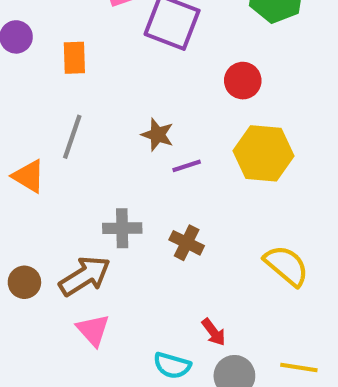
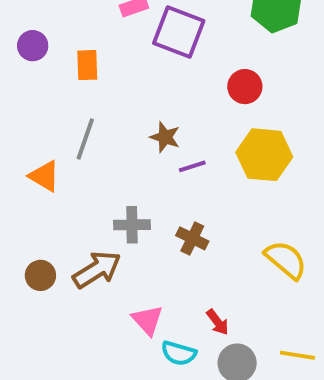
pink triangle: (93, 330) -> (148, 320), moved

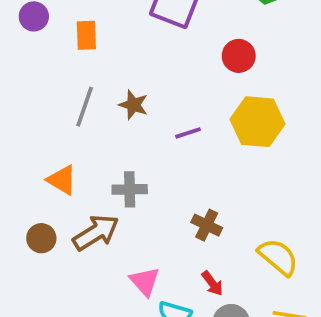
brown star: (165, 137) -> (133, 105), moved
orange triangle: (44, 176) -> (62, 180), moved
brown cross: (192, 238) -> (207, 225), moved
yellow semicircle: (286, 260) -> (278, 257), moved

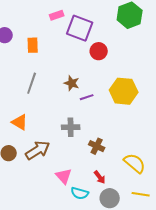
red circle: (239, 56) -> (99, 51), moved
brown star: (133, 105) -> (72, 83), moved
gray cross: (130, 189) -> (71, 127), moved

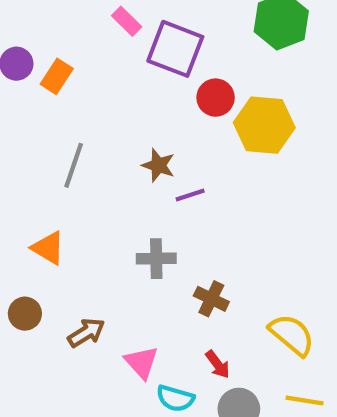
pink rectangle: (57, 15) -> (127, 21), turned 64
orange rectangle: (33, 45) -> (57, 76), moved, turned 35
yellow hexagon: (124, 91) -> (264, 125), moved
brown arrow: (38, 150) -> (86, 333), moved, size x0.7

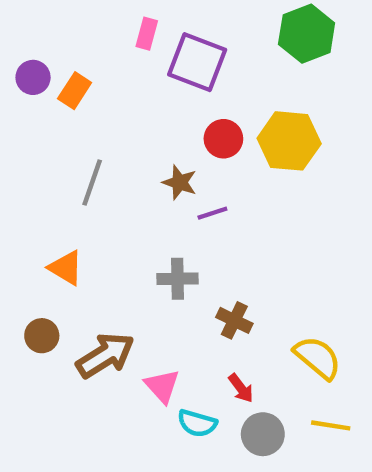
pink rectangle: (127, 21) -> (147, 34), turned 60
red circle: (216, 98) -> (223, 139), moved
brown arrow: (86, 333) -> (105, 355), size x1.5

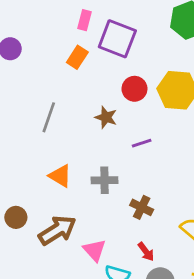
orange rectangle: (75, 91) -> (77, 57), moved
purple line: (212, 213) -> (142, 143), moved
orange triangle: (66, 268) -> (60, 176), moved

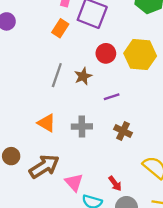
gray line: (49, 117) -> (57, 75), moved
brown star: (106, 117) -> (83, 76), turned 30
brown cross: (142, 207) -> (123, 131), moved

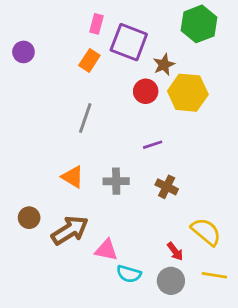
brown star: (83, 76) -> (164, 65), moved
pink triangle: (74, 182) -> (106, 250), turned -36
red arrow: (115, 184) -> (175, 251), moved

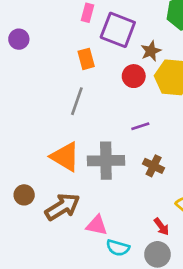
orange rectangle: (89, 60) -> (86, 59), moved, turned -48
orange triangle: (73, 177) -> (65, 157), size x1.4
gray cross: (116, 181) -> (106, 161), size x1.5

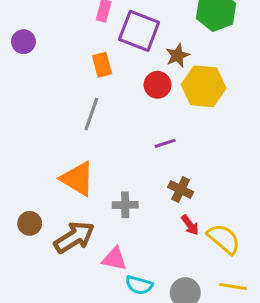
gray cross: (106, 161) -> (125, 205), moved, size x0.6
red arrow: (161, 227) -> (190, 225), moved

